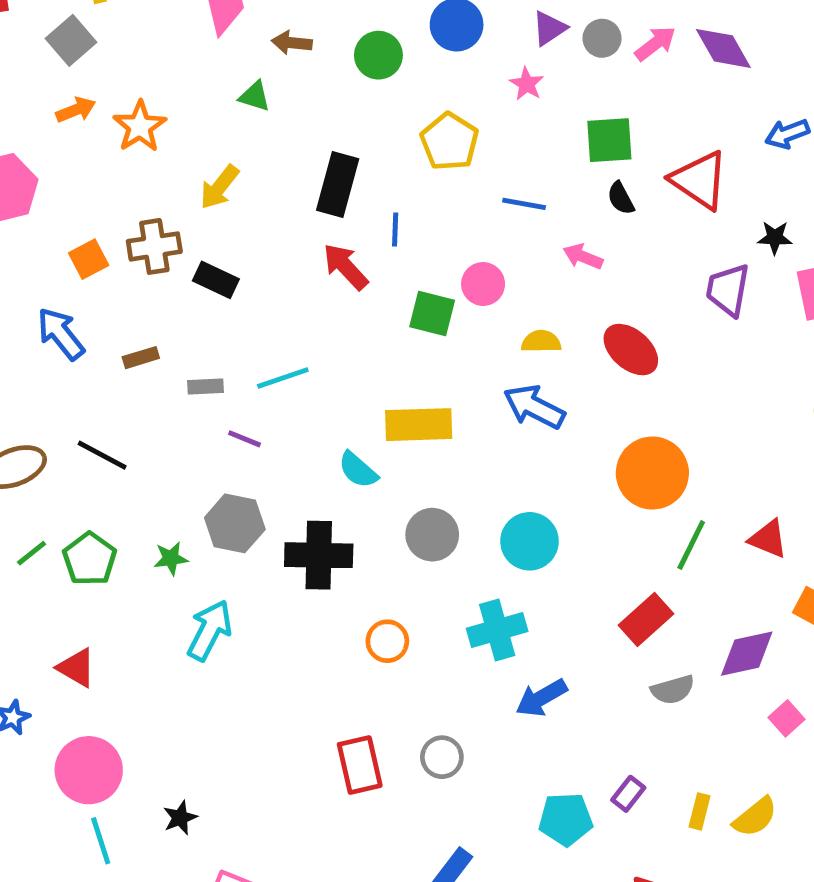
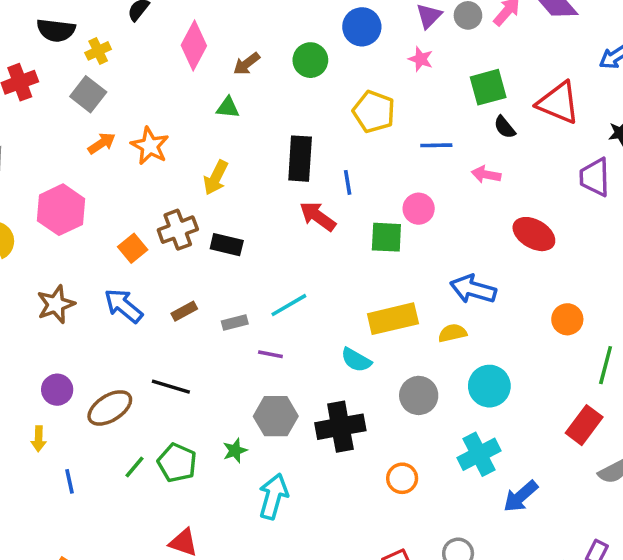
brown arrow: (292, 43) -> (247, 64), turned -32
yellow semicircle: (541, 342) -> (452, 333), moved
orange circle: (652, 473) -> (567, 319), size x0.6

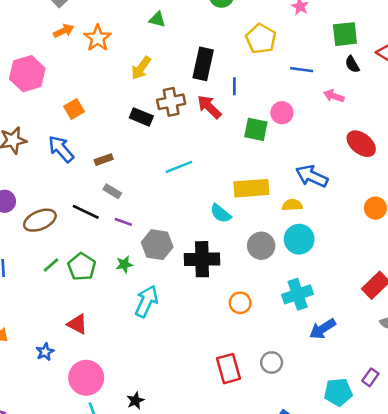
brown cross: (178, 230) -> (171, 102), moved
gray rectangle: (235, 322) -> (112, 191), moved, turned 36
purple line: (270, 354) -> (123, 222), moved
cyan circle: (489, 386) -> (299, 239), moved

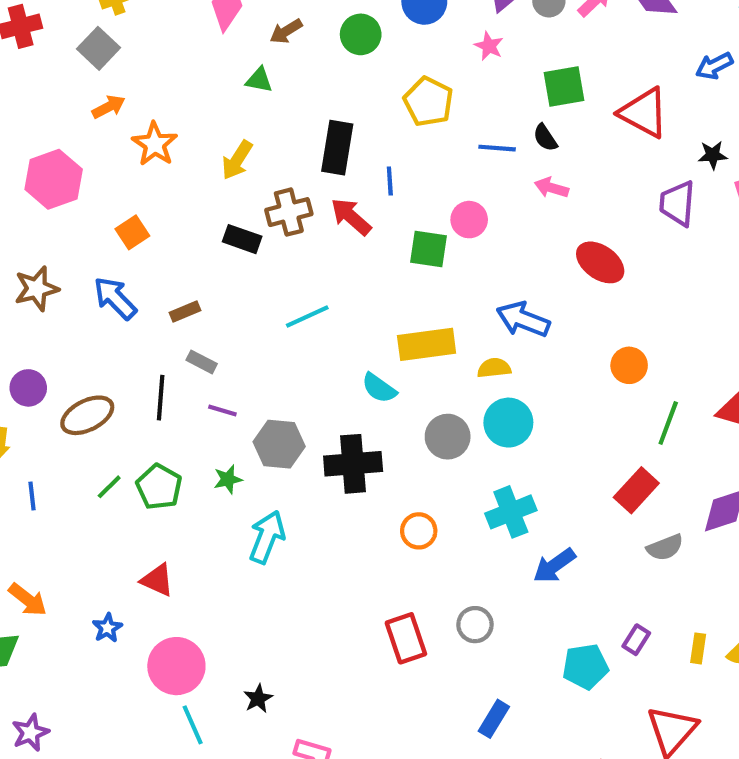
orange star: (98, 38) -> (155, 144), moved
black semicircle: (352, 64) -> (545, 138), moved
black line: (86, 212) -> (161, 398), turned 72

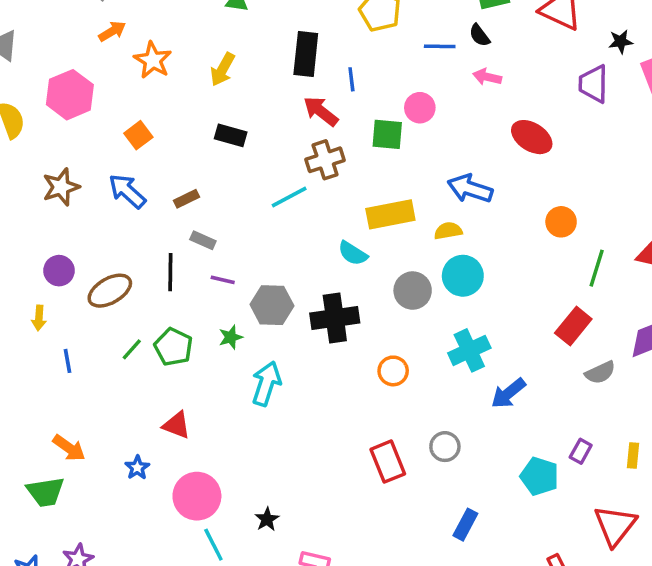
brown cross: (289, 212) -> (325, 160), moved
cyan pentagon: (585, 667) -> (539, 476), turned 30

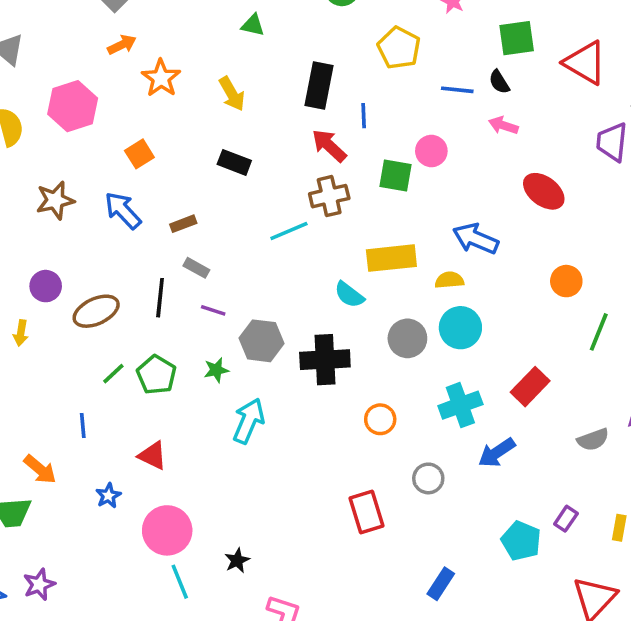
yellow arrow: (223, 69) -> (232, 94), turned -64
red rectangle: (573, 326) -> (530, 387), moved
blue line: (68, 361) -> (83, 425), moved
gray circle: (445, 447) -> (428, 478), moved

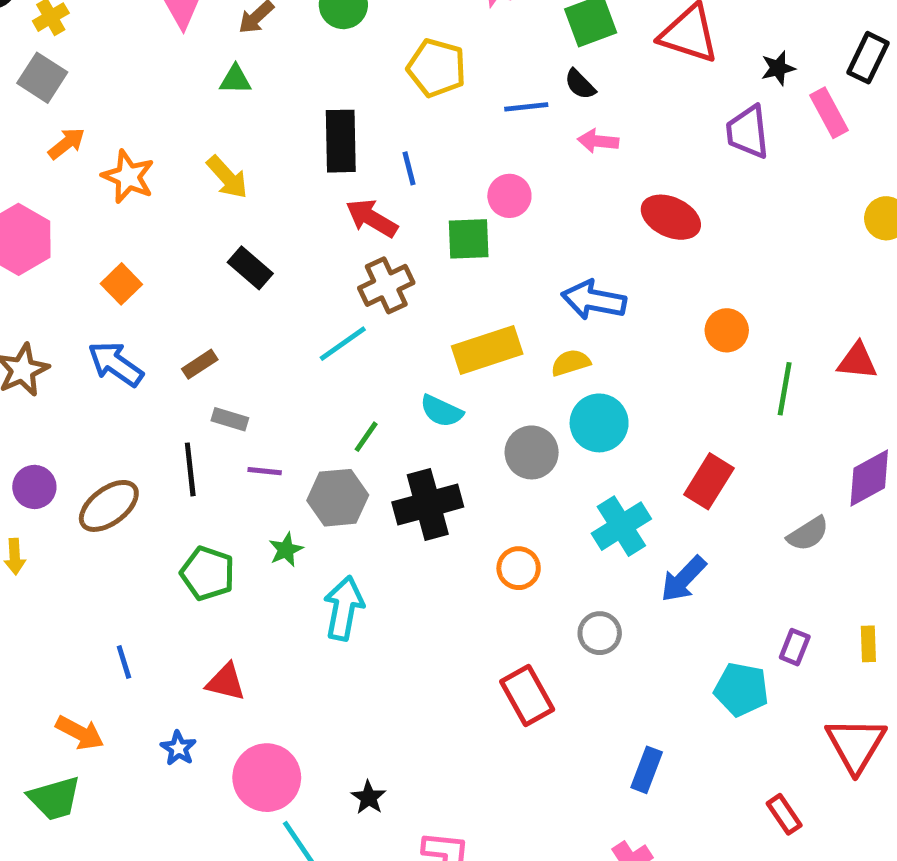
black rectangle: (234, 162) -> (250, 268), turned 32
green line: (113, 374) -> (366, 437), moved

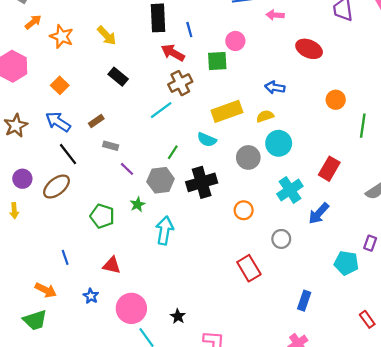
blue arrow: (594, 300) -> (275, 87), size x0.7
black line: (190, 469) -> (68, 154), moved, turned -30
purple line: (265, 471) -> (127, 169), turned 40

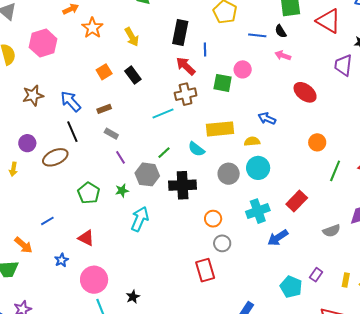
orange square: (60, 85) -> (104, 72), moved
gray circle: (281, 239) -> (222, 243), moved
blue line: (65, 257) -> (47, 221), turned 64

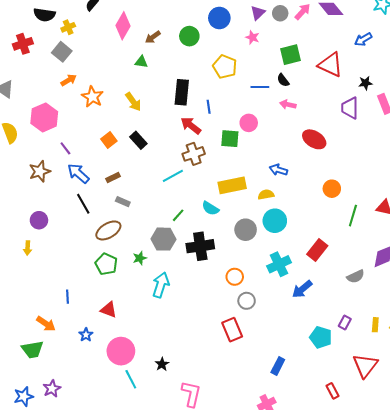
brown ellipse: (55, 157) -> (108, 230), moved
purple line: (120, 157) -> (65, 148), moved
blue line: (47, 221) -> (68, 297), turned -56

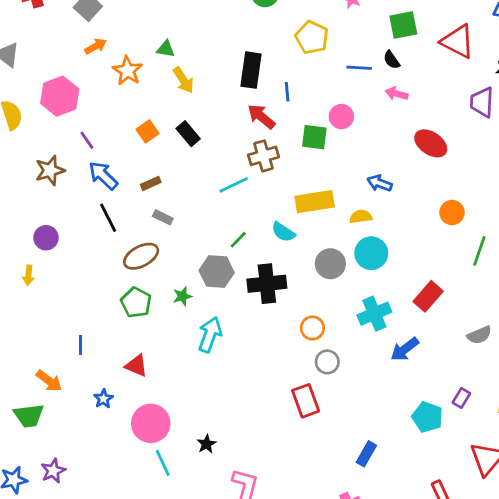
green triangle: (141, 62) -> (166, 49), moved

